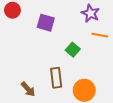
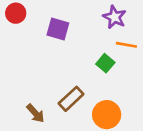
green square: (73, 50) -> (105, 63), moved
brown rectangle: (56, 78) -> (71, 99), turned 54

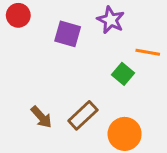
purple star: (115, 17) -> (111, 20), moved
brown arrow: (35, 113) -> (41, 117), moved

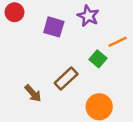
orange line: (148, 52) -> (118, 42), turned -36
brown rectangle: (83, 115) -> (66, 79), moved

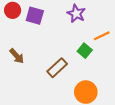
purple square: (54, 27) -> (35, 16), moved
brown arrow: (33, 93) -> (17, 56), moved

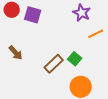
purple star: (76, 14) -> (82, 13), moved
green square: (85, 51) -> (75, 59), moved

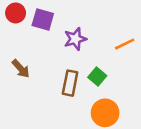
purple star: (82, 13) -> (75, 39), moved, turned 30
brown rectangle: (54, 64) -> (70, 83), turned -36

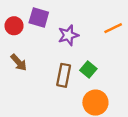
red circle: (16, 13) -> (14, 26), moved
orange line: (125, 44) -> (113, 28), moved

